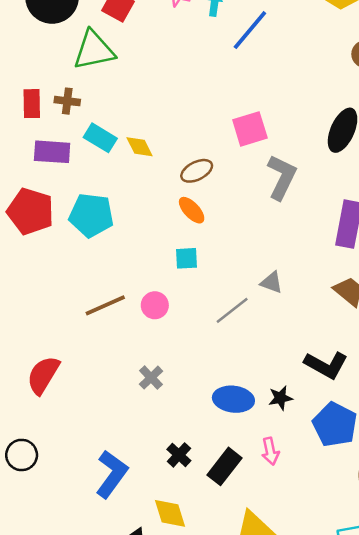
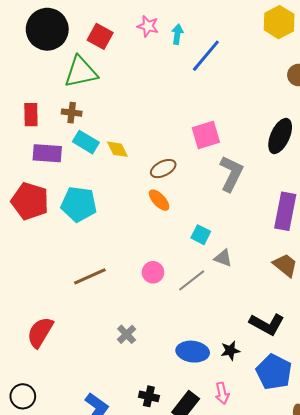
brown cross: (67, 101) -> (72, 113), moved
cyan square: (187, 258) -> (201, 235), moved, turned 30
pink circle: (155, 305) -> (153, 272), moved
black cross: (179, 455) -> (149, 396), turned -30

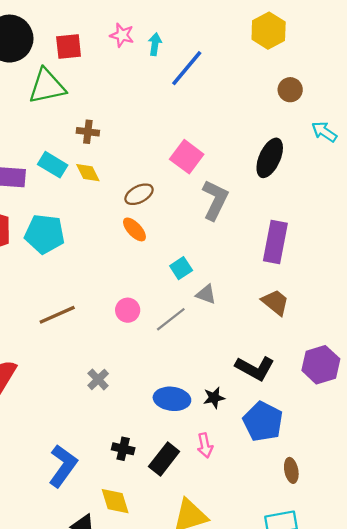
red square: (100, 36) -> (69, 46), turned -35
brown cross: (72, 113) -> (88, 132), moved
pink square: (206, 135) -> (187, 157), turned -36
cyan square: (201, 235) -> (181, 268), turned 30

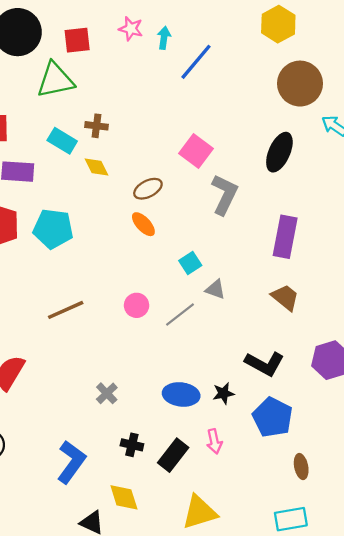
brown circle: (290, 90) -> (300, 84), size x1.8
cyan rectangle: (53, 165) -> (62, 141), moved
gray cross: (98, 379) -> (107, 393), moved

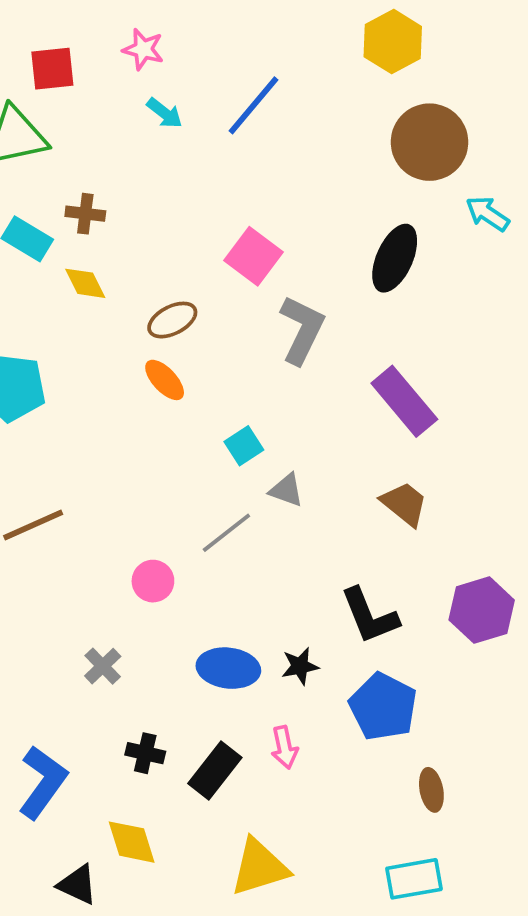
cyan arrow: (164, 38) -> (165, 113), moved, turned 120
purple rectangle: (285, 237) -> (404, 401), turned -51
pink circle: (137, 305) -> (153, 581), moved
black L-shape: (265, 364) -> (370, 616), turned 39

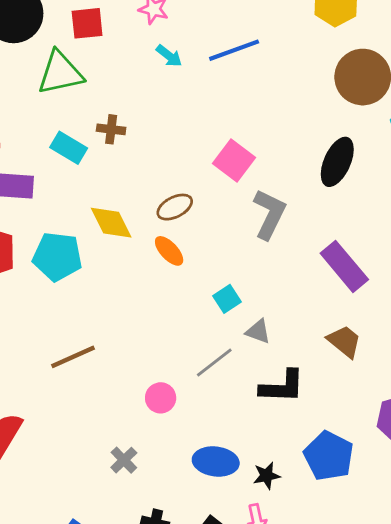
blue line: (254, 105) -> (234, 50), turned 30
yellow diamond: (85, 283) -> (111, 223), moved, size x1.4
black L-shape: (370, 616) -> (282, 387), moved, turned -66
black star: (300, 666) -> (267, 476), moved
blue pentagon: (383, 707) -> (329, 456), moved

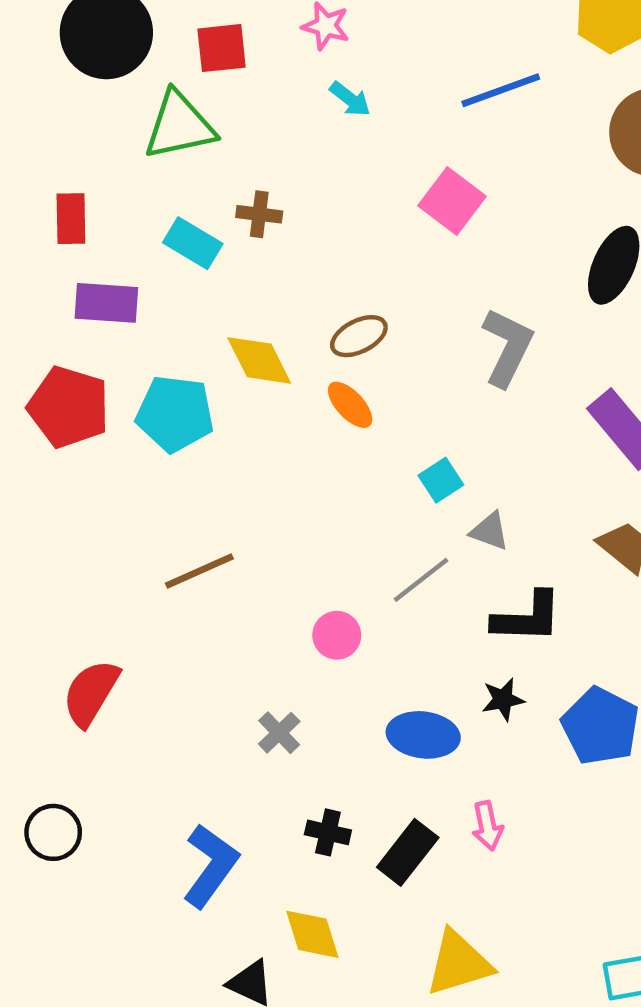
blue line: (234, 50) -> (501, 90), moved
pink square: (234, 160) -> (452, 201), moved
black star: (267, 476) -> (503, 699), moved

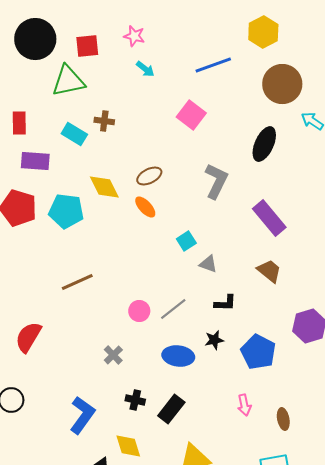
gray line: (421, 580) -> (173, 309), moved
black L-shape: (527, 617) -> (225, 303), size x0.7
pink arrow: (487, 826) -> (244, 405), moved

